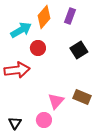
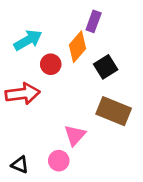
orange diamond: (44, 17) -> (78, 47), moved
brown rectangle: (82, 97) -> (114, 111), moved, size x1.4
black triangle: (15, 123) -> (20, 165), turned -40

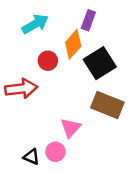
cyan arrow: (28, 40) -> (35, 24), moved
black square: (106, 67) -> (100, 63), size x1.4
black triangle: (20, 165) -> (31, 157), moved

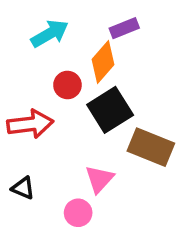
purple rectangle: (88, 20) -> (124, 28), turned 48
black square: (100, 63) -> (110, 110), moved
black triangle: (31, 157) -> (23, 188), moved

